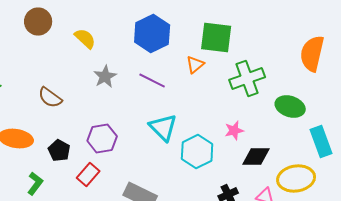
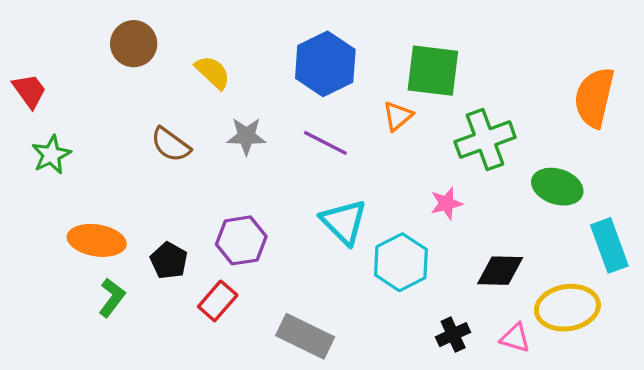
gray star: (105, 76) -> (246, 136), turned 30
brown semicircle: (50, 98) -> (171, 145), moved
pink star: (234, 130) -> (446, 203), moved
green L-shape: (35, 184) -> (112, 298), moved

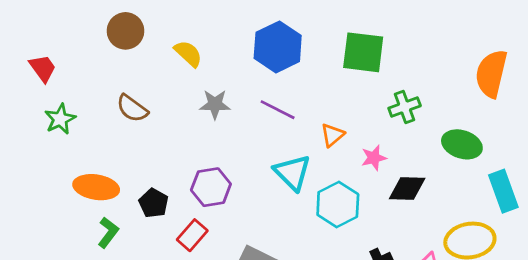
orange triangle: (398, 116) -> (332, 135), moved
green cross: (485, 140) -> (405, 107), size x0.7
brown semicircle: (171, 145) -> (132, 108), moved
black diamond: (500, 271) -> (407, 188), moved

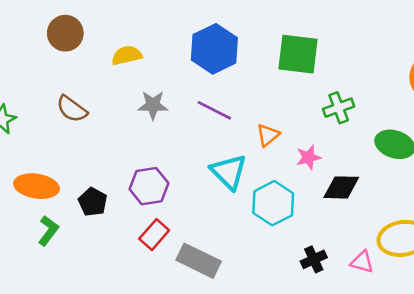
yellow semicircle: (188, 54) -> (127, 55), turned -56
red rectangle: (192, 235) -> (154, 235), moved

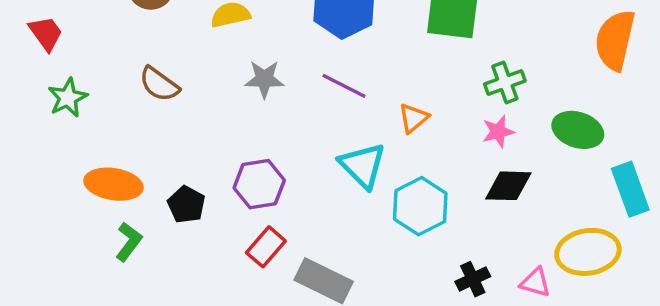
pink star: (308, 157) -> (498, 132), moved

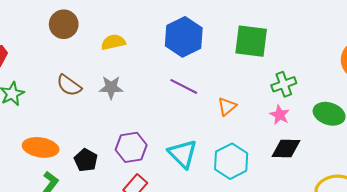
gray star: (264, 79) -> (111, 87), moved
pink star: (498, 132) -> (280, 115), turned -30
cyan triangle: (363, 166) -> (183, 154), moved

